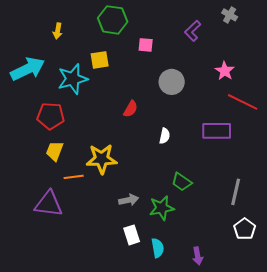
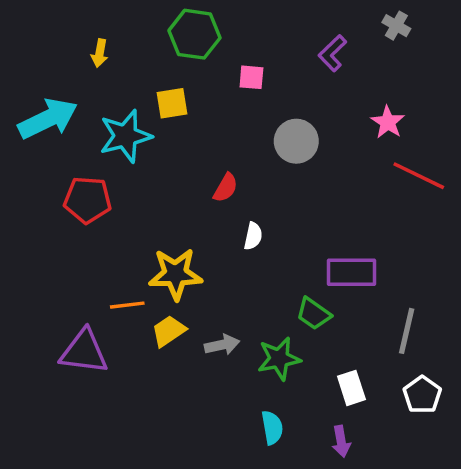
purple rectangle: (217, 131) -> (351, 272), moved
white semicircle: (165, 136) -> (253, 236), moved
yellow trapezoid: (55, 151) -> (169, 331), moved, turned 35
white rectangle: (132, 235) -> (351, 388), moved

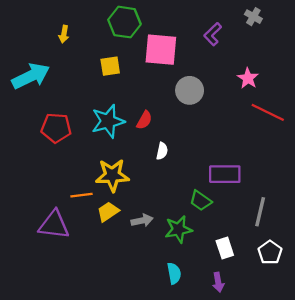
pink square: (251, 77) -> (161, 50), size x2.0
cyan star: (125, 136) -> (108, 121), moved

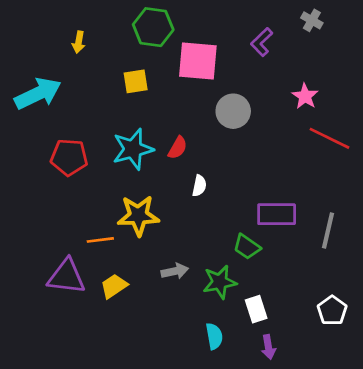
yellow trapezoid: (108, 212) -> (114, 286), moved
gray line: (260, 212) -> (328, 230), moved
white rectangle: (225, 248) -> (256, 309), moved

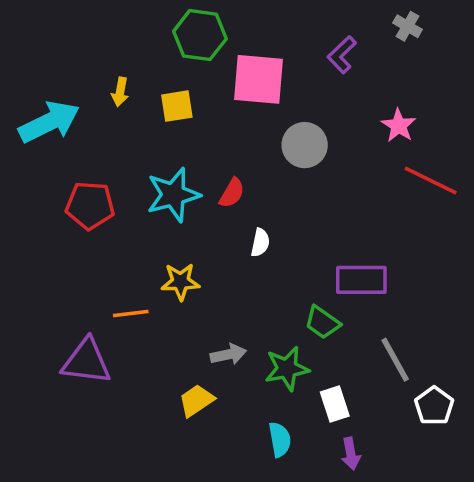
yellow arrow: (79, 42) -> (120, 92), moved
yellow star: (138, 216) -> (180, 282), size x0.7
gray line: (328, 230) -> (395, 360), moved, turned -42
yellow trapezoid: (114, 286) -> (196, 400), moved

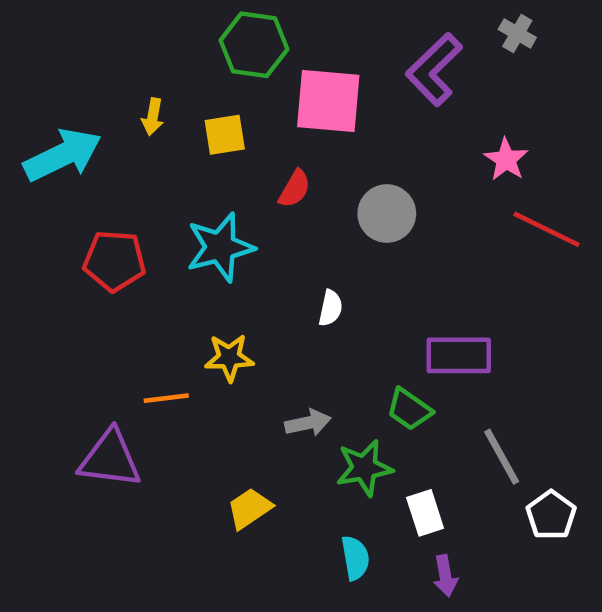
purple L-shape: (342, 55) -> (434, 69), size x1.5
gray circle: (305, 145) -> (387, 214), moved
red semicircle: (232, 193) -> (295, 189), moved
gray arrow: (228, 354) -> (308, 423), moved

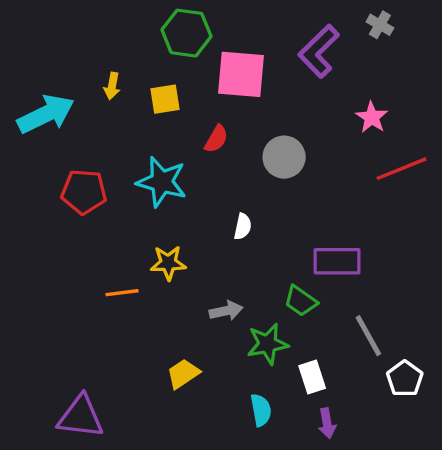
red line: (547, 229) -> (401, 169), turned -48
cyan star: (220, 247) -> (162, 182), turned 30
purple triangle: (110, 459) -> (81, 417), moved

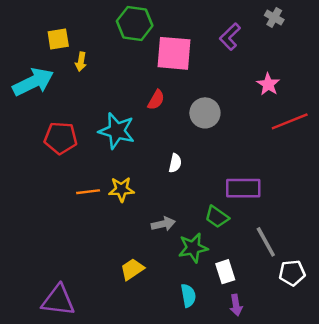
purple L-shape: (319, 51) -> (230, 37), size x0.7
yellow square: (165, 99) -> (58, 39), moved
orange line: (122, 293) -> (88, 192), moved
white pentagon: (405, 379) -> (292, 273), turned 30

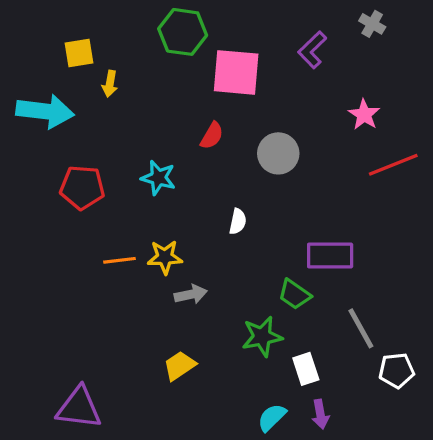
cyan arrow: (33, 82) -> (45, 111), turned 33
cyan star: (117, 131) -> (158, 178), size x0.7
gray arrow: (163, 224) -> (191, 294), moved
cyan semicircle: (188, 296) -> (272, 417), moved, turned -125

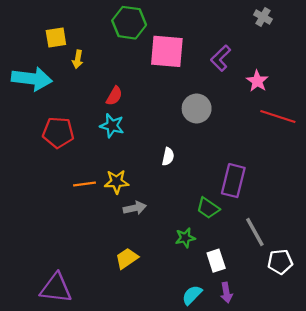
purple L-shape: (312, 50) -> (221, 58), moved
red semicircle: (212, 136) -> (114, 96), moved
red line: (393, 165) -> (278, 117), turned 40
purple rectangle: (330, 255) -> (233, 181), turned -76
green star: (262, 336) -> (185, 238), size x0.7

